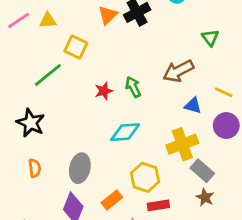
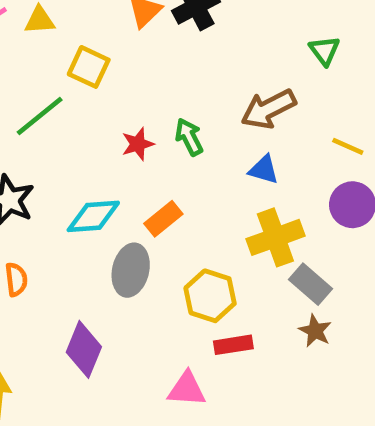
blue triangle: (193, 106) -> (264, 170), moved
cyan diamond: (125, 132) -> (93, 216), moved
gray ellipse: (80, 168) -> (131, 270), moved
orange rectangle: (112, 200) -> (163, 219), moved

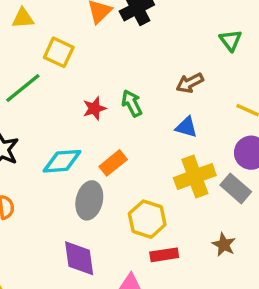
brown arrow: (268, 109) -> (190, 83), size x0.7
gray rectangle: (310, 284) -> (236, 188), moved
purple diamond: (84, 349) -> (79, 258), moved, turned -30

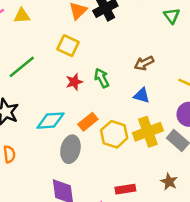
green triangle: (231, 40) -> (172, 16), moved
yellow square: (59, 52) -> (68, 46), moved
yellow hexagon: (147, 219) -> (114, 134), moved

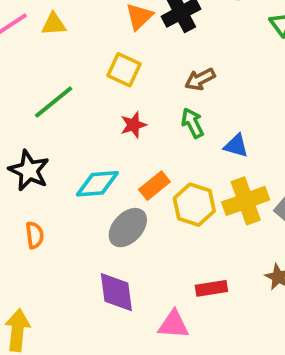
brown arrow: (144, 63) -> (200, 79), moved
green arrow: (102, 78) -> (192, 123), moved
gray ellipse: (70, 149) -> (128, 228), turned 30

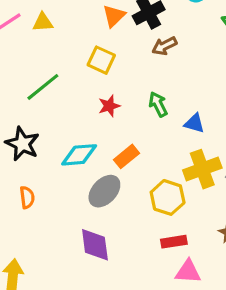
brown arrow: (200, 79) -> (164, 46), moved
yellow hexagon: (194, 205) -> (168, 197), moved
pink triangle: (173, 324) -> (188, 272), moved

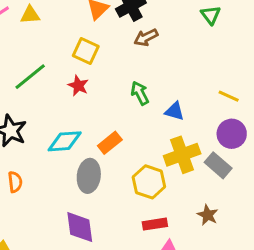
red star: (109, 106) -> (78, 86), moved, turned -30
gray ellipse: (104, 191) -> (89, 176), turned -36

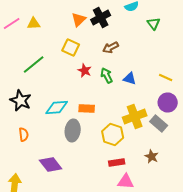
brown arrow: (146, 37) -> (111, 48), moved
red star: (78, 86) -> (85, 70), moved
blue triangle: (175, 111) -> (130, 78), moved
orange rectangle: (110, 143) -> (87, 108), turned 42
purple diamond: (80, 227) -> (51, 164), moved, turned -30

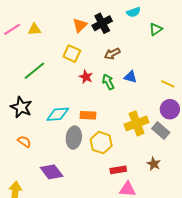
green triangle: (154, 24) -> (156, 29), turned 32
blue triangle: (130, 78) -> (130, 77), moved
orange semicircle: (24, 134) -> (24, 142), turned -48
yellow hexagon: (113, 134) -> (101, 143), moved

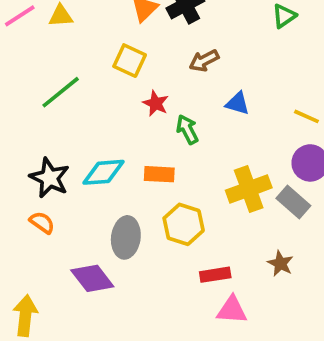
green arrow: (108, 82) -> (187, 129), moved
black star: (21, 107) -> (50, 178), moved
gray ellipse: (74, 138) -> (126, 237), moved

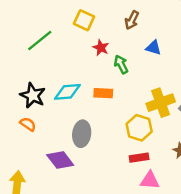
brown arrow: (204, 61) -> (132, 20), turned -36
yellow hexagon: (184, 224) -> (139, 128), moved

